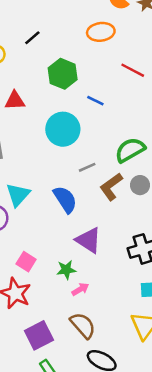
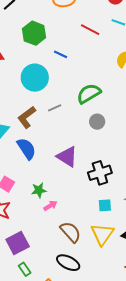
brown L-shape: (111, 187) -> (27, 117), moved
blue semicircle: (65, 199) -> (26, 149), moved
purple triangle: (89, 240) -> (67, 157), moved
brown semicircle: (83, 325) -> (71, 232), moved

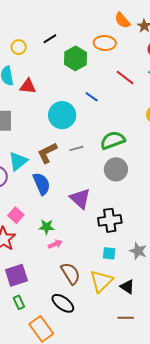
green hexagon: (34, 33) -> (75, 58), moved
gray circle: (97, 122) -> (116, 169), size x1.5

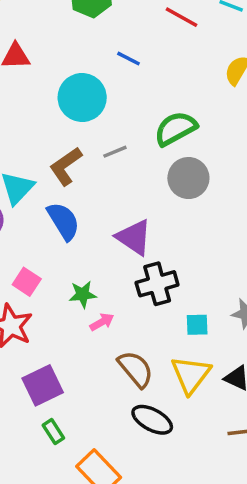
black cross: (110, 220) -> (157, 284), moved
black ellipse: (63, 303) -> (152, 420), moved

